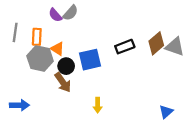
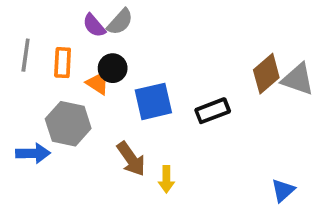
black rectangle: (125, 47) -> (213, 111), moved
gray hexagon: (40, 58) -> (68, 124), moved
black circle: (66, 66) -> (113, 68), moved
brown arrow: (63, 82) -> (131, 159), moved
blue arrow: (19, 105) -> (33, 153), moved

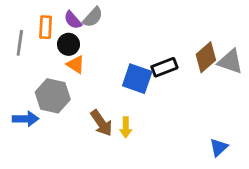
orange rectangle: (63, 63) -> (46, 27), moved
black circle: (113, 68) -> (68, 44), moved
blue square: (153, 101) -> (137, 79), moved, turned 32
black rectangle: (213, 111) -> (164, 67), moved
yellow arrow: (166, 179) -> (126, 127), moved

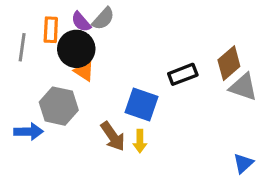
black circle: (68, 44) -> (76, 49), size x1.5
gray triangle: (230, 61) -> (243, 87), moved
blue square: (137, 79) -> (141, 105), moved

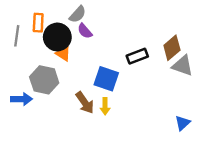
purple semicircle: (81, 22) -> (85, 31), moved

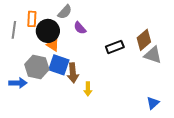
purple semicircle: (85, 31) -> (80, 28), moved
blue square: (106, 79) -> (59, 65), moved
brown arrow: (85, 103) -> (73, 73), moved, turned 30

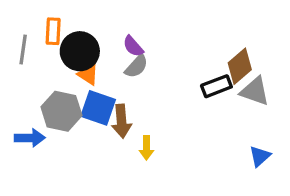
gray semicircle: (65, 12) -> (136, 66), moved
black rectangle: (115, 47) -> (216, 86), moved
blue triangle: (153, 103) -> (260, 156), moved

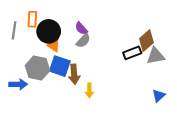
gray triangle: (255, 91) -> (156, 56), turned -30

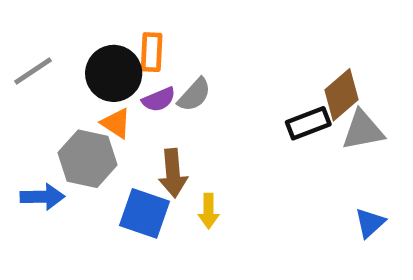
orange rectangle: (32, 19) -> (152, 52), moved
purple semicircle: (81, 28) -> (159, 99), moved, turned -72
gray line: (14, 30) -> (33, 71), turned 48
orange triangle: (54, 46) -> (116, 123), moved
blue square: (60, 66) -> (144, 213), moved

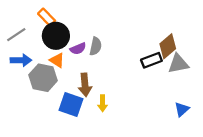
orange rectangle: (152, 52) -> (47, 17), moved, turned -48
gray semicircle: (194, 95) -> (96, 46), turned -30
blue arrow: (42, 197) -> (21, 60), moved

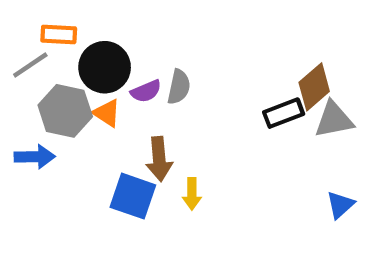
orange rectangle: (47, 17) -> (59, 34), moved, turned -42
blue arrow: (21, 60) -> (35, 157), moved
gray hexagon: (43, 78) -> (65, 111), moved

